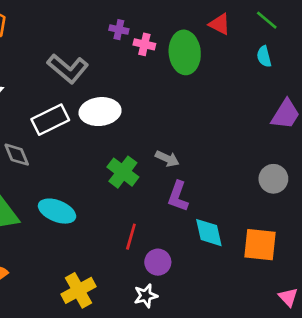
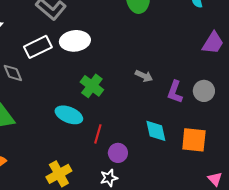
gray arrow: (167, 159) -> (144, 76), moved
purple L-shape: (178, 196) -> (175, 92), moved
cyan ellipse: (57, 211) -> (69, 115), moved

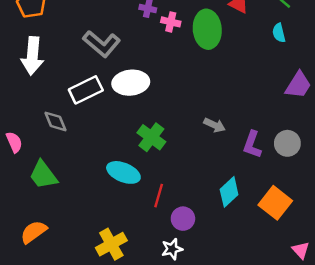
cyan diamond: (156, 131) -> (229, 192), turned 60
orange square: (194, 140) -> (275, 203), turned 32

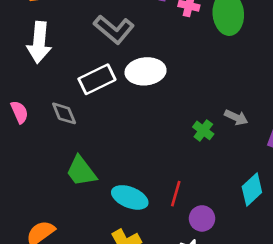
green cross: (151, 137) -> (203, 130), moved, size x0.7
pink semicircle: (14, 142) -> (19, 112), moved
cyan ellipse: (123, 172) -> (130, 197), moved
green trapezoid: (43, 175) -> (81, 171), moved

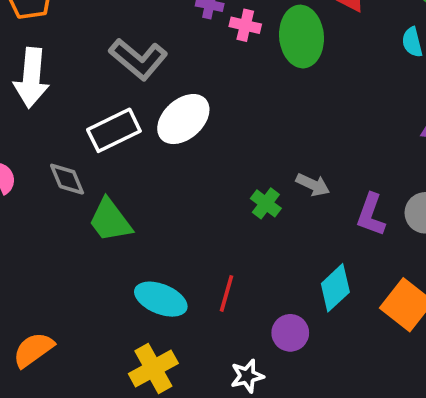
white ellipse: (146, 71) -> (183, 119), turned -36
green trapezoid: (81, 171) -> (110, 220), moved
purple circle: (202, 218) -> (290, 333), moved

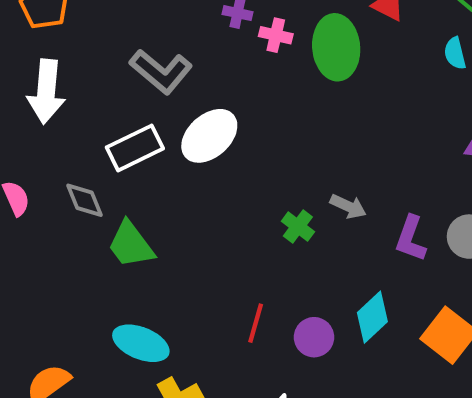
cyan ellipse: (161, 299) -> (141, 343), moved
purple circle: (290, 333) -> (314, 337), moved

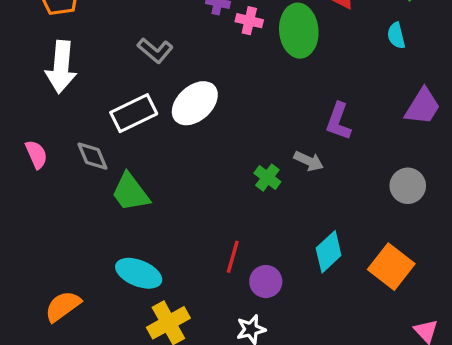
gray L-shape: (161, 71) -> (155, 50), size x0.7
purple L-shape: (411, 239) -> (338, 121), moved
purple circle: (314, 337) -> (266, 282), moved

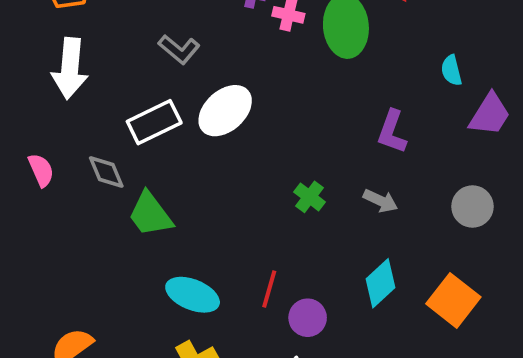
cyan semicircle: (396, 36) -> (451, 70), moved
gray arrow: (309, 161) -> (380, 201), moved
cyan ellipse: (139, 273) -> (193, 295), moved

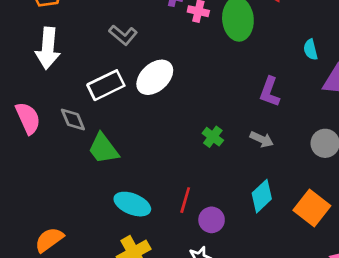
pink semicircle: (41, 170) -> (28, 118), size x1.4

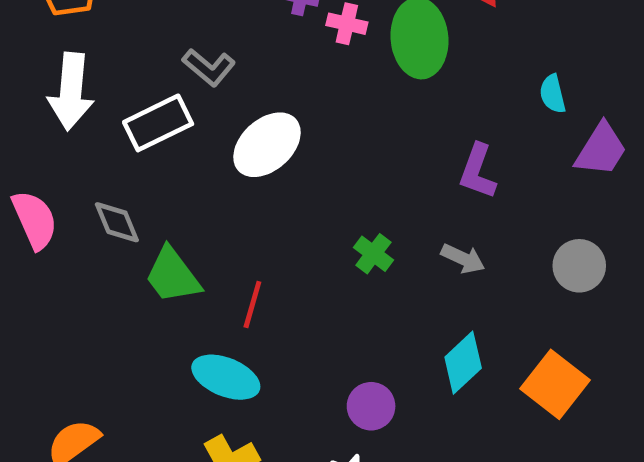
white rectangle: (106, 85) -> (158, 123), moved
red line: (185, 200) -> (252, 305), moved

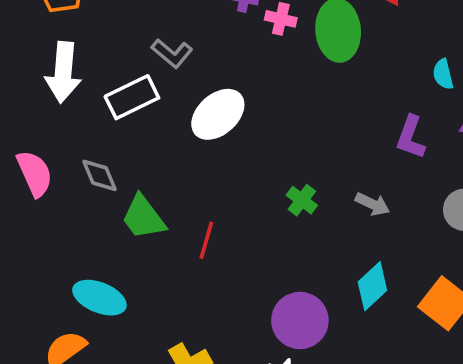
purple L-shape: (478, 171) -> (411, 137), moved
cyan ellipse: (226, 377) -> (99, 298), moved
purple circle: (371, 406) -> (300, 320), size x1.5

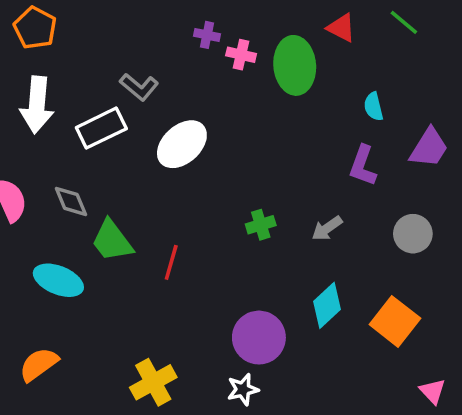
cyan semicircle: (443, 74) -> (373, 107), moved
green cross: (302, 200) -> (261, 225), turned 36
gray arrow: (372, 204) -> (327, 228), turned 120
cyan ellipse: (99, 298) -> (58, 280), moved

